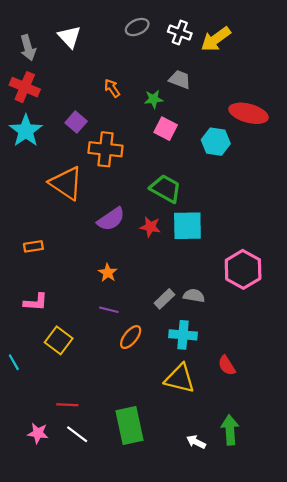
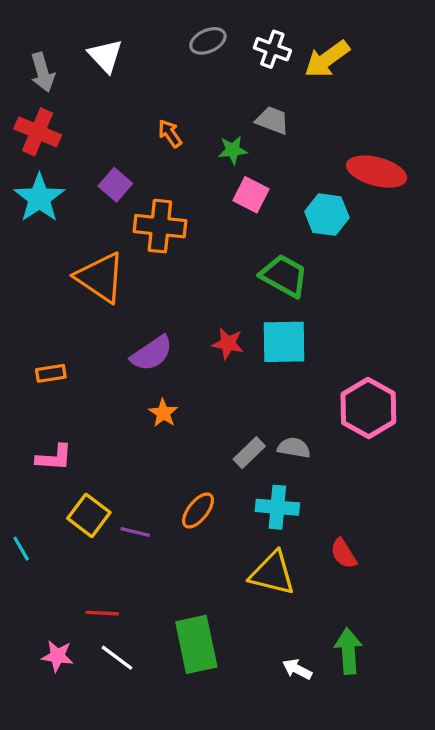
green trapezoid: (166, 189) -> (284, 276), moved
purple semicircle: (111, 219) -> (152, 353), moved
purple line: (109, 310) -> (135, 532), moved

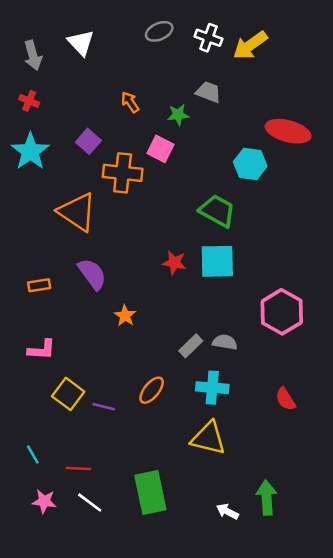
red cross: (38, 132) -> (29, 101), size x0.6
pink square: (251, 195) -> (160, 149), moved
purple semicircle: (152, 353) -> (92, 274), moved, turned -92
cyan line: (21, 549) -> (33, 455), moved
red semicircle: (344, 553) -> (286, 399), moved

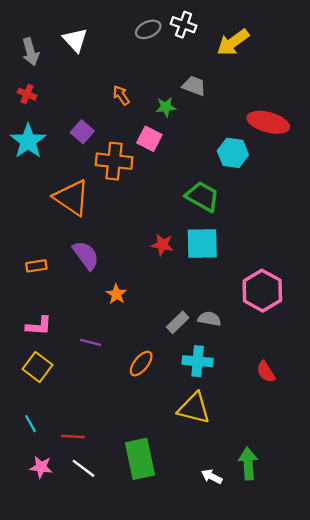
white cross: (208, 38) -> (183, 25), moved
yellow square: (68, 394) -> (38, 367), moved
purple line: (104, 407) -> (91, 342), moved

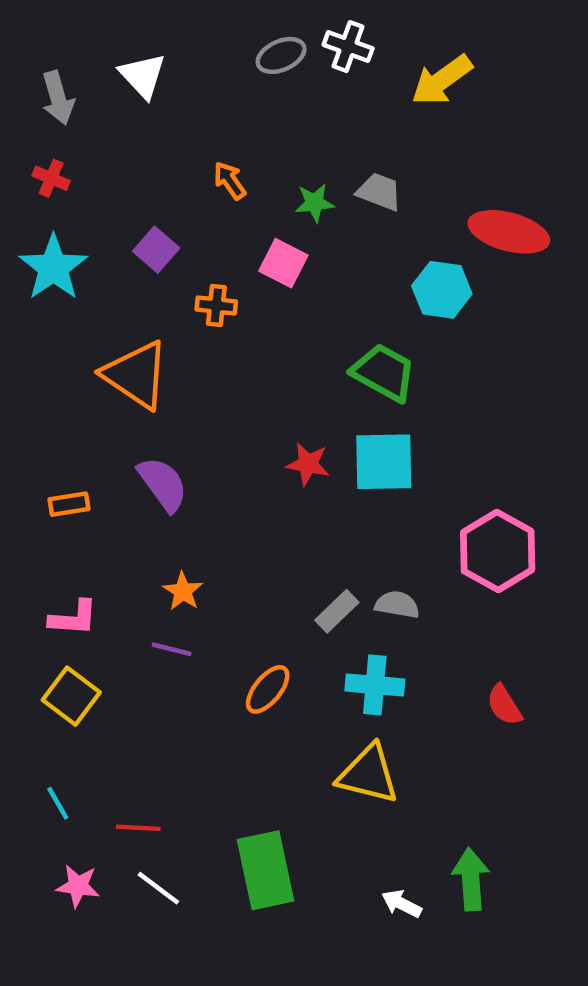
gray trapezoid: (194, 86) -> (379, 192), moved
orange cross: (114, 161) -> (216, 305), size x0.6
orange star: (116, 294) -> (183, 591), moved

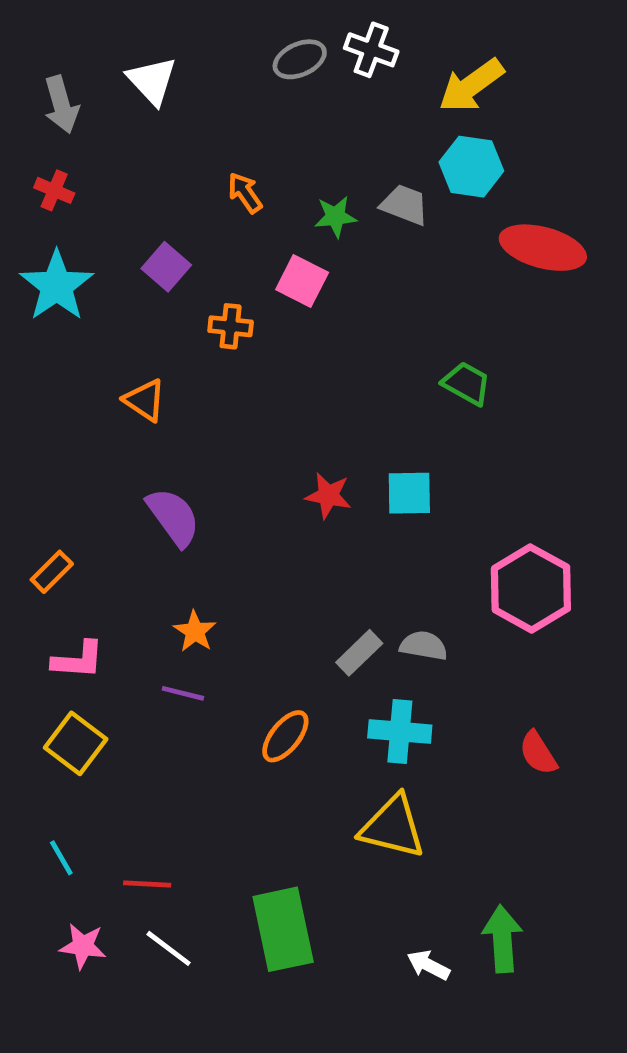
cyan hexagon: (442, 290) -> (471, 167), moved
green trapezoid: (384, 372) -> (467, 383), moved, size x0.7
orange triangle: (136, 375) -> (145, 400), size x0.6
cyan square: (384, 462) -> (409, 493), size x0.7
orange rectangle: (69, 504) -> (52, 572), moved, turned -36

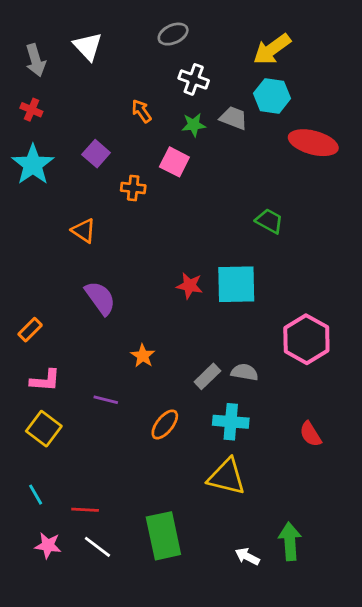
white cross: (371, 50) -> (194, 79), moved
cyan square: (409, 493) -> (236, 284), size x1.5
orange star: (195, 631) -> (143, 356), moved

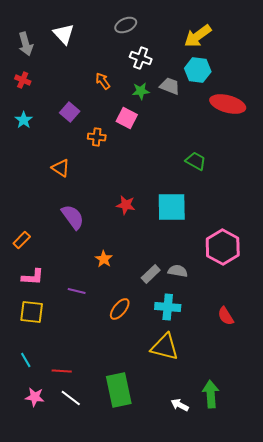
cyan star: (33, 165) -> (24, 120), size x0.6
red star: (190, 286) -> (126, 205), moved
yellow square: (44, 429) -> (32, 312), turned -30

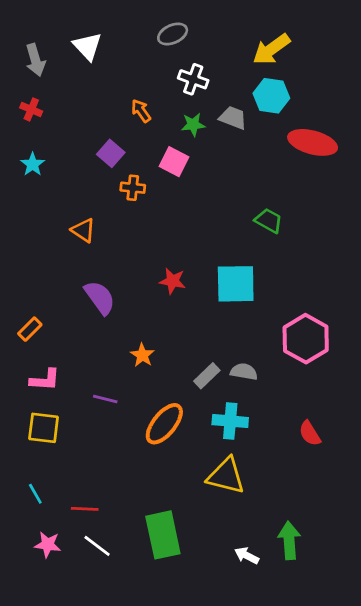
purple square: (70, 112) -> (111, 153), moved
orange ellipse: (120, 309) -> (164, 424), size x1.4

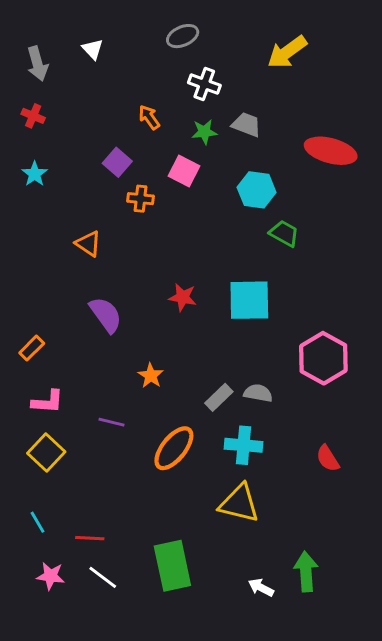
white triangle: (87, 46) -> (93, 49), size x0.7
cyan hexagon: (271, 96) -> (257, 190), moved
yellow square: (44, 428) -> (46, 453), turned 36

